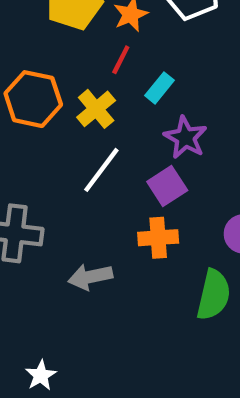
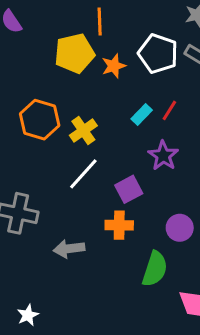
red line: (121, 60) -> (169, 110), moved
cyan rectangle: (160, 88) -> (142, 115), moved
purple star: (185, 138) -> (163, 156), moved

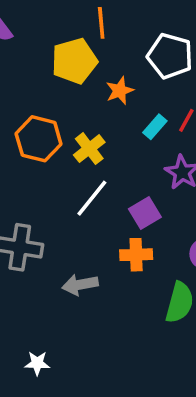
orange star: (114, 66) -> (120, 91), moved
white star: (28, 315) -> (37, 363), turned 30

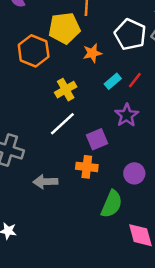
orange hexagon: (39, 139) -> (34, 51), moved

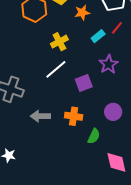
red line: (135, 80) -> (117, 28), moved
orange cross: (87, 167) -> (74, 116), moved
green semicircle: (112, 204) -> (94, 136), size x0.7

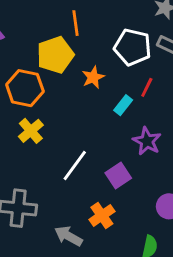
yellow cross: (59, 42) -> (31, 131), moved
gray arrow: (40, 116) -> (68, 236), turned 42
orange cross: (74, 116) -> (102, 216), moved, turned -30

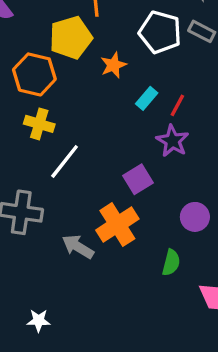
red line: (147, 87) -> (177, 105), moved
yellow cross: (31, 131) -> (39, 124), turned -35
white line: (75, 165) -> (65, 161), moved
orange cross: (102, 216) -> (117, 225), size x1.4

